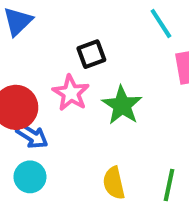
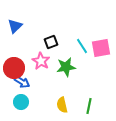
cyan line: (161, 23) -> (82, 46), moved
green star: (122, 105) -> (66, 67), turned 30

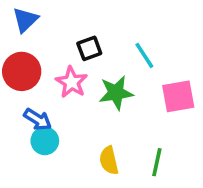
pink square: (101, 48) -> (178, 96), moved
red circle: (14, 68) -> (22, 71), moved
cyan circle: (21, 102) -> (45, 141), moved

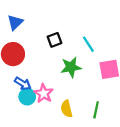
pink star: (71, 82) -> (44, 93), moved

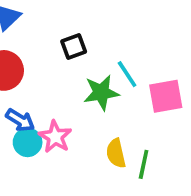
cyan line: (88, 44) -> (127, 74), moved
yellow semicircle: (67, 109) -> (116, 153), moved

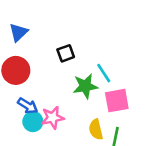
pink square: (166, 96) -> (117, 101), moved
pink star: (55, 137) -> (53, 118), turned 30

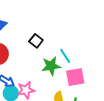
black square: (66, 53) -> (36, 41), turned -32

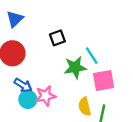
black square: (36, 41) -> (57, 38), turned 32

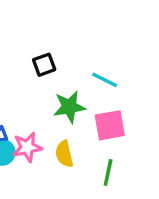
cyan line: (92, 56) -> (105, 80), moved, turned -30
yellow semicircle: (85, 107) -> (64, 154), moved

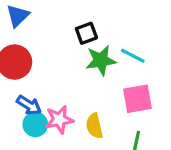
black square: (44, 65) -> (86, 33), moved
green star: (69, 107) -> (101, 60), moved

